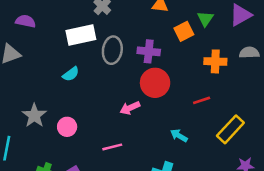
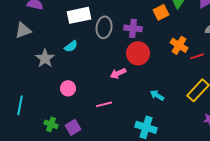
orange cross: (215, 61) -> (179, 45), moved, turned 30
red line: (202, 100) -> (197, 56), moved
gray star: (34, 115) -> (45, 58), moved

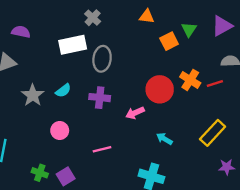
purple cross: (133, 28) -> (100, 98), moved
cyan semicircle: (71, 46) -> (63, 91), moved
red circle: (138, 53) -> (160, 89), moved
red line: (197, 56) -> (215, 83), moved
pink arrow: (118, 73) -> (135, 113), moved

